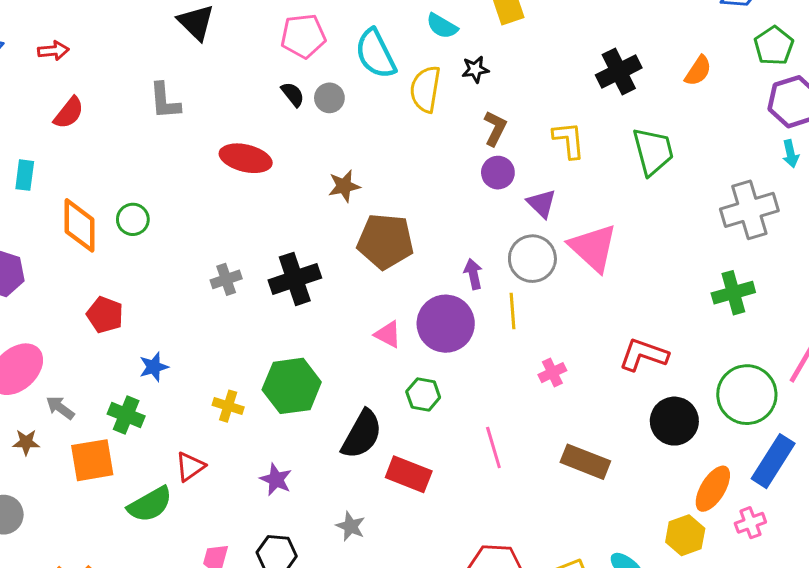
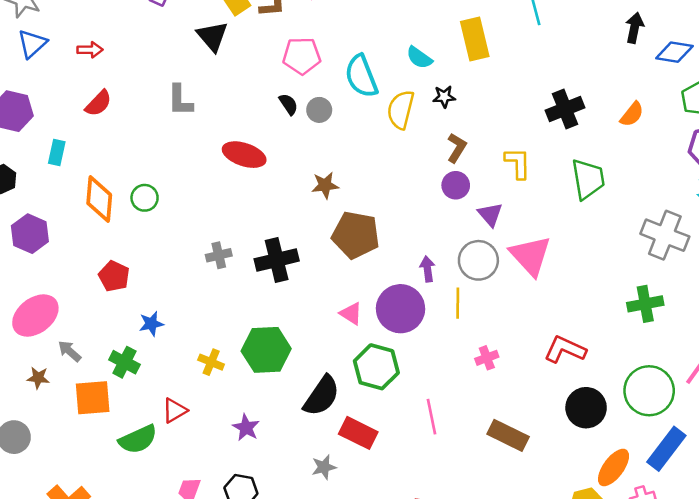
gray cross: (749, 210) -> (665, 235), turned 33
green hexagon: (423, 394) -> (376, 367), size x1.6
gray star: (351, 526) -> (324, 467), moved, turned 30

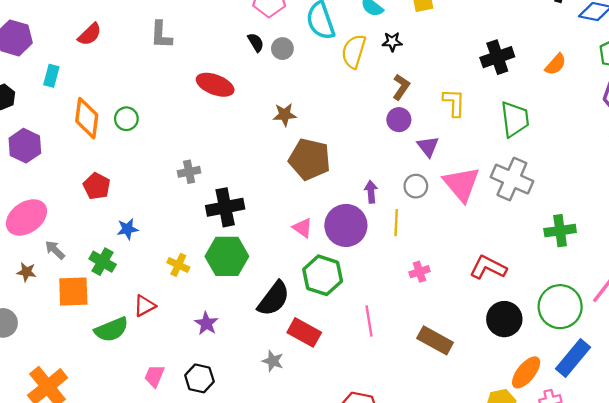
gray cross: (665, 235) -> (512, 179), moved
black cross: (277, 260) -> (225, 207), moved
gray circle: (478, 260) -> (416, 186), size x0.7
gray star: (324, 467) -> (273, 361), turned 30

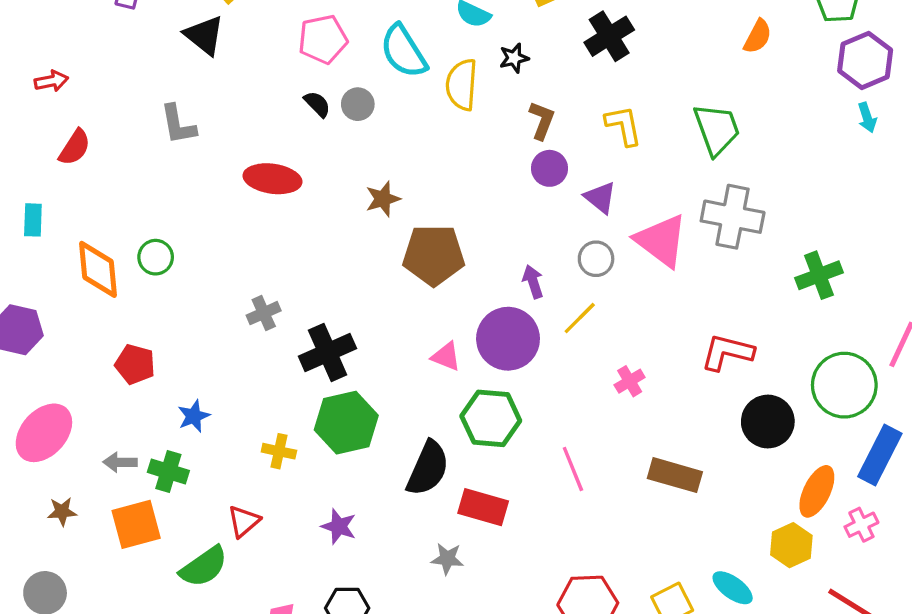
black cross: (497, 57) -> (609, 36), moved
yellow line: (396, 223) -> (580, 318), turned 55
gray arrow: (55, 250) -> (120, 462), moved, turned -30

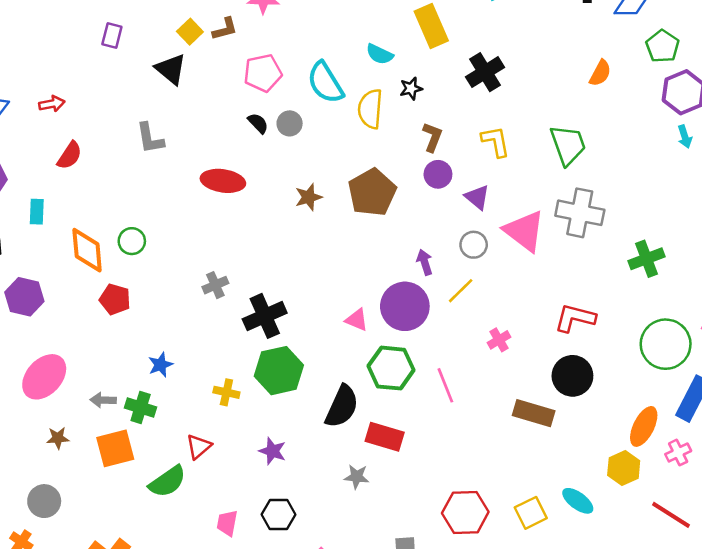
brown pentagon: (434, 255) -> (372, 192), moved, turned -30
red pentagon: (135, 364) -> (115, 299), moved
black circle: (768, 422) -> (572, 376), moved
pink line: (573, 469) -> (445, 385), moved

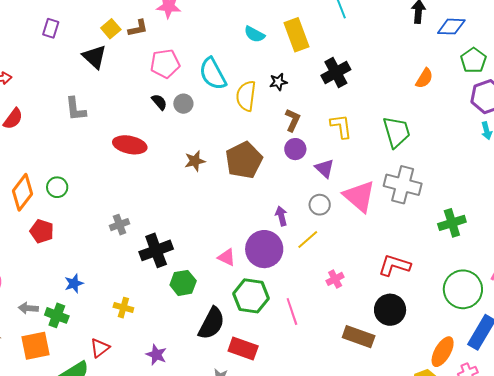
cyan semicircle: (380, 54) -> (254, 34), moved
orange diamond: (87, 250) -> (22, 192), turned 39
green hexagon: (279, 371) -> (183, 283), moved, size x0.7

